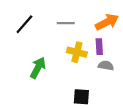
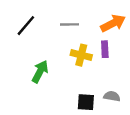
gray semicircle: (106, 66) -> (112, 96), moved

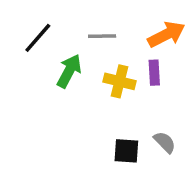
green arrow: (40, 72) -> (69, 71), moved
gray semicircle: (112, 96) -> (165, 142), turned 35

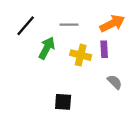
gray semicircle: (165, 142) -> (115, 82), moved
black square: (126, 151) -> (63, 102), moved

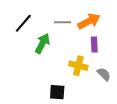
orange arrow: (112, 23) -> (89, 21), moved
yellow cross: (81, 55) -> (78, 66), moved

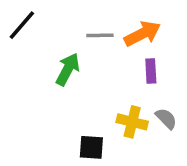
black line: (23, 23) -> (22, 25), moved
yellow cross: (78, 66) -> (132, 122), moved

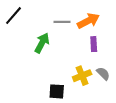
yellow cross: (132, 122) -> (82, 76), turned -36

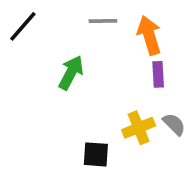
orange arrow: (88, 21) -> (149, 35), turned -80
gray line: (62, 22) -> (103, 21), moved

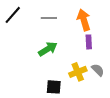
gray line: (103, 21) -> (49, 18), moved
green arrow: (71, 73) -> (48, 49), moved, turned 30

